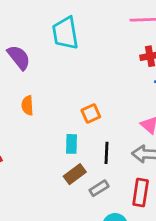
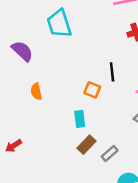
orange square: (91, 114) -> (92, 90), turned -35
black line: (107, 153) -> (112, 72), moved

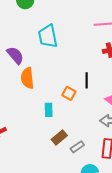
orange semicircle: (36, 91) -> (27, 78), moved, size x1.5
cyan rectangle: (80, 119) -> (49, 110), moved

